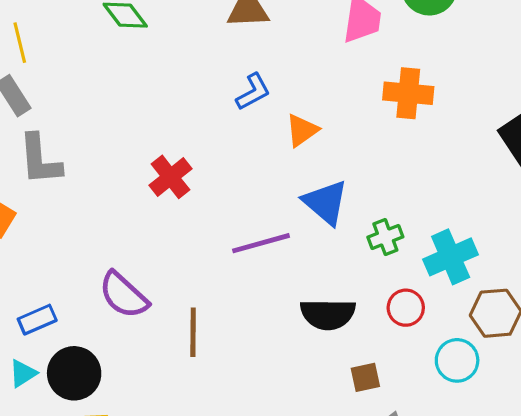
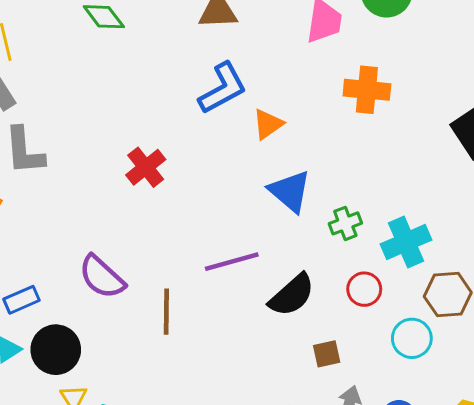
blue L-shape: (253, 92) -> (223, 88), size x1.5
purple line: (261, 243) -> (232, 262), moved
black semicircle: (328, 314) -> (292, 295), turned -42

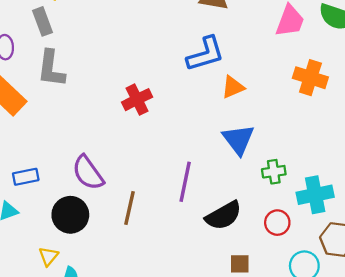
purple line: (232, 262) -> (185, 182), turned -75
black circle: (56, 350) -> (70, 215), moved

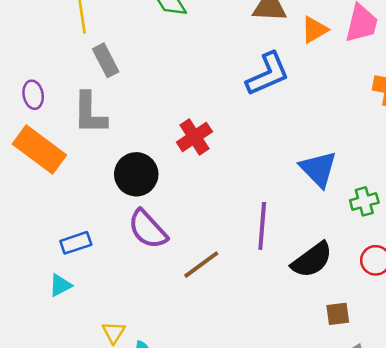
gray rectangle: (43, 21) -> (106, 60), moved
orange triangle: (233, 87) -> (314, 30), moved
brown line: (130, 208) -> (201, 265), turned 48
black circle: (70, 215) -> (136, 174), moved

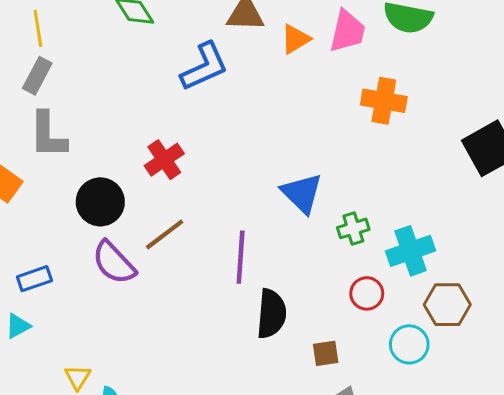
gray rectangle: (106, 60) -> (37, 76), moved, turned 56
blue L-shape: (268, 74) -> (204, 67), moved
black semicircle: (312, 260) -> (271, 314), moved, turned -48
brown line: (201, 265) -> (165, 234), moved

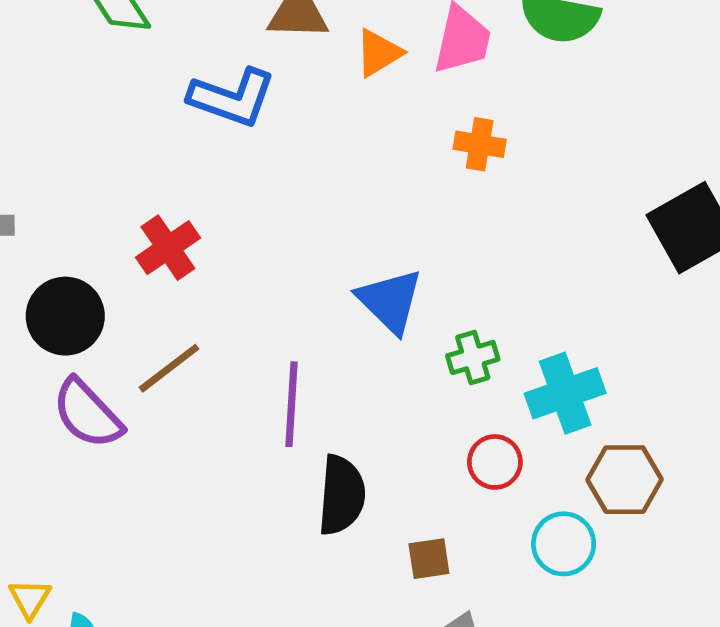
blue L-shape: (204, 67) -> (232, 98), turned 44
orange cross: (384, 101) -> (480, 144), moved, size x0.7

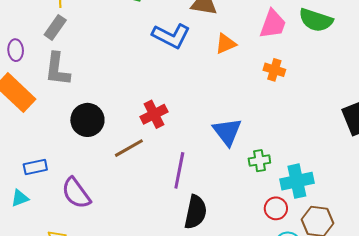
orange triangle: (379, 53) -> (226, 44), moved
red cross: (168, 248) -> (154, 114), moved
purple semicircle: (87, 414) -> (76, 193), moved
red circle: (495, 462) -> (276, 208), moved

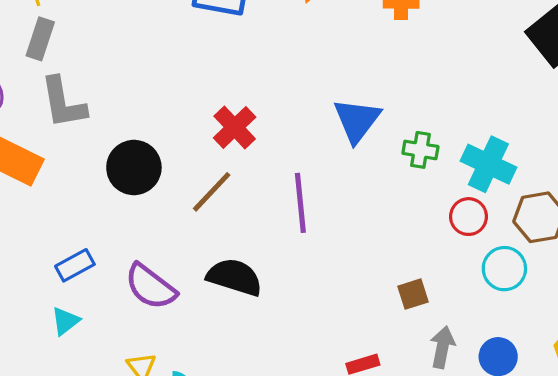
blue triangle: (227, 132) -> (357, 120), turned 32
green cross: (259, 161) -> (420, 150), turned 35
cyan cross: (297, 181) -> (488, 164), turned -36
black semicircle: (196, 212) -> (234, 277), moved, turned -68

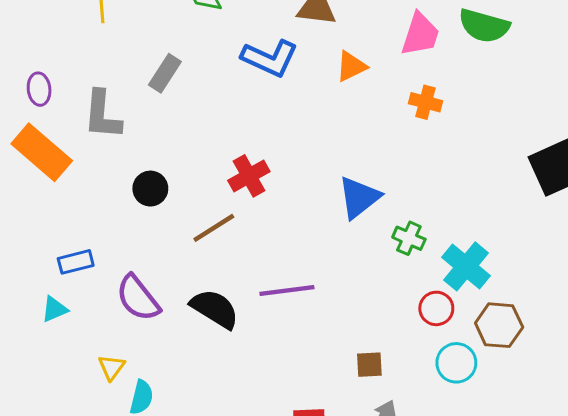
gray rectangle: (40, 39) -> (165, 73), moved
black circle: (134, 168) -> (150, 189), size x0.7
purple line: (300, 203) -> (287, 291), moved, turned 74

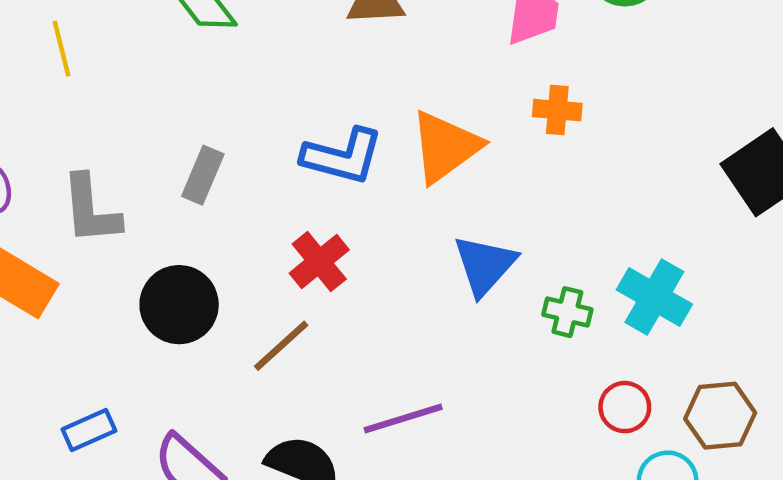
blue L-shape: (270, 58) -> (342, 156), moved
orange triangle: (351, 66) -> (445, 147), moved, size x1.6
gray rectangle: (165, 73) -> (203, 175), moved
black circle: (150, 189) -> (179, 305), size x1.5
cyan cross: (466, 266) -> (654, 297), moved

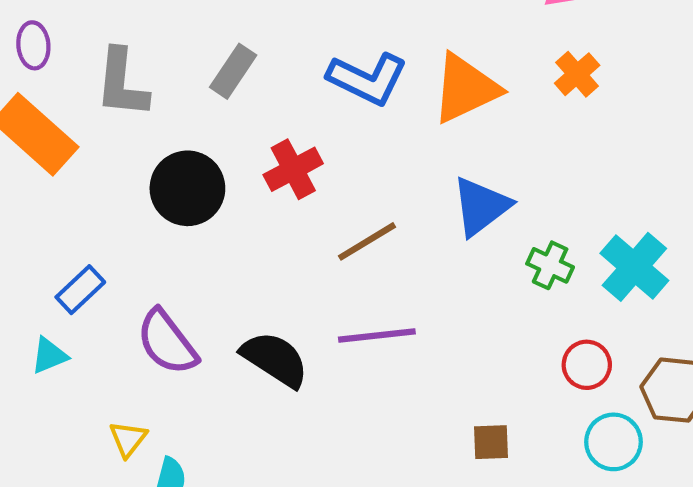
orange cross: (557, 110) -> (577, 74), turned 33
red cross: (319, 262) -> (293, 169), moved
brown line: (281, 346) -> (367, 241), moved
blue rectangle: (89, 430) -> (80, 290), turned -30

